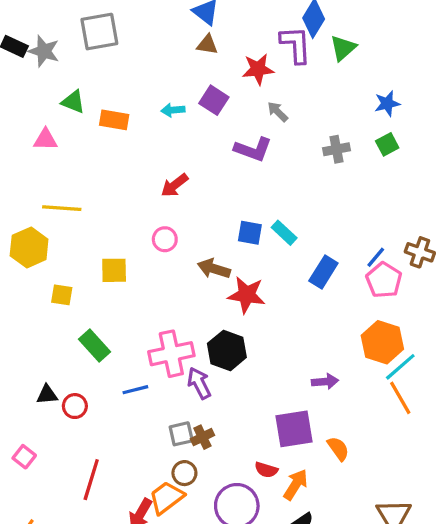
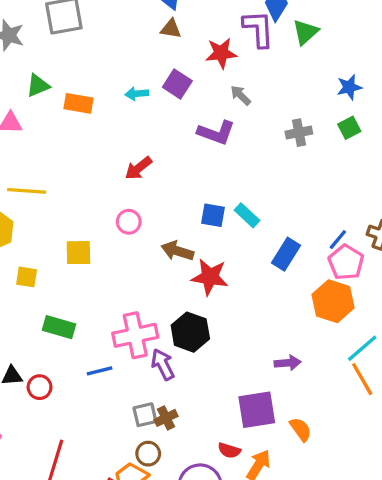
green triangle: (73, 102) -> (38, 86), turned -45
orange hexagon: (382, 342) -> (333, 301), moved
green rectangle: (94, 346) -> (59, 327), turned -32

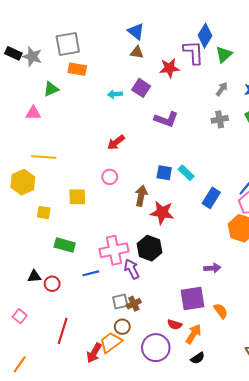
gray arrow: (241, 95) -> (222, 89), moved, turned 80
orange rectangle: (78, 103) -> (77, 69), moved
brown arrow: (177, 251) -> (141, 196), turned 84

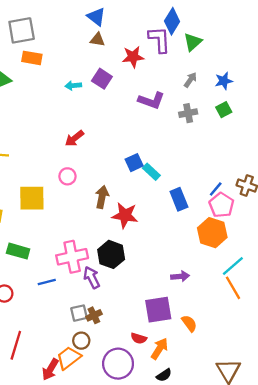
purple L-shape: (166, 119) -> (151, 100), moved
blue square: (164, 173) -> (134, 163), moved, turned -35
yellow square: (77, 197) -> (32, 198), size x1.4
blue rectangle: (211, 198) -> (179, 199), turned -54

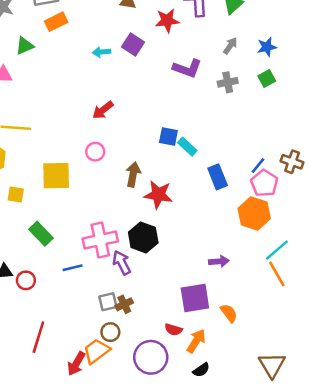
orange rectangle: (32, 58) -> (56, 22), turned -36
blue square: (134, 163) -> (168, 137), turned 36
green rectangle: (18, 251) -> (41, 234), turned 30

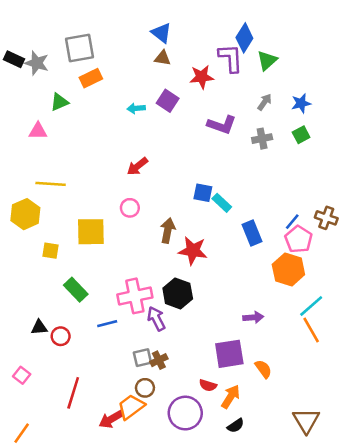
red arrow: (76, 364) -> (111, 419), turned 30

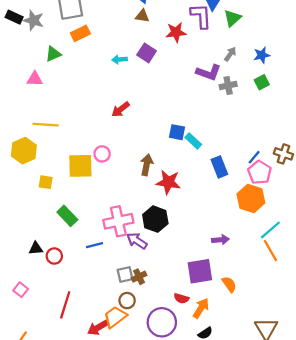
purple L-shape: (222, 125) -> (209, 72), moved
pink circle: (130, 208) -> (102, 154), moved
purple arrow: (156, 319) -> (137, 241), turned -30

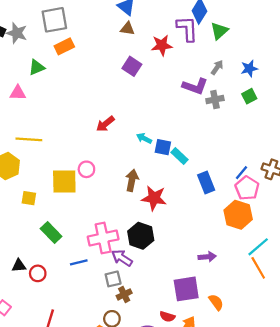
cyan arrow: (119, 59) -> (144, 138), moved, turned 32
gray square: (125, 274) -> (113, 279), moved

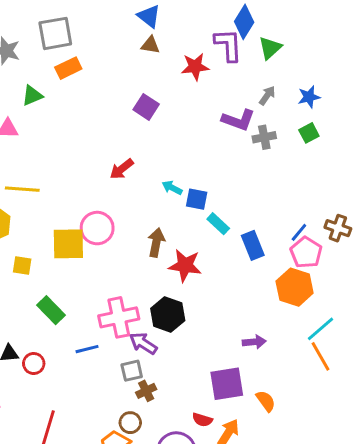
purple square: (132, 66) -> (146, 107), moved
cyan rectangle: (180, 156) -> (218, 224), moved
pink circle: (86, 169) -> (97, 228), size x1.5

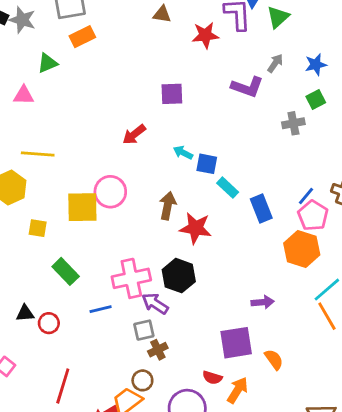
purple square: (146, 107) -> (172, 94), moved, turned -35
gray cross: (264, 137) -> (293, 123), moved

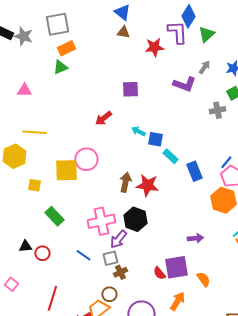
green triangle: (47, 63) -> (60, 67), moved
brown arrow: (168, 206) -> (125, 182), moved
purple arrow: (155, 304) -> (118, 239), turned -84
blue line: (101, 309) -> (83, 255), moved, turned 49
red semicircle: (212, 378) -> (159, 273), moved, turned 32

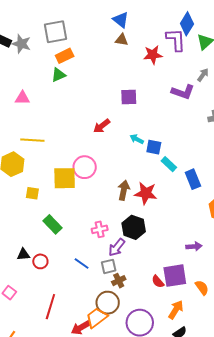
pink cross: (101, 221) -> (100, 229), size x0.6
brown circle: (109, 294) -> (108, 303), size x1.5

